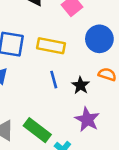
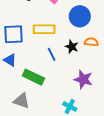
black star: (81, 85) -> (72, 47), moved
green rectangle: (37, 130) -> (33, 77), moved

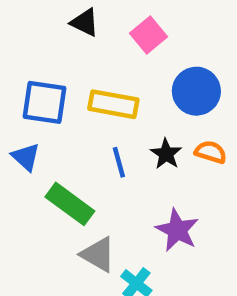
gray triangle: (22, 101) -> (98, 254), moved

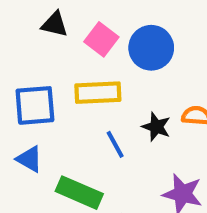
pink square: (148, 35) -> (101, 39), moved
blue circle: (196, 91) -> (151, 48), moved

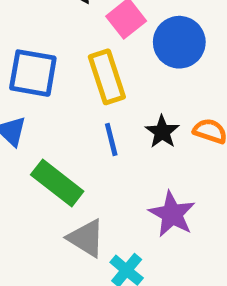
yellow rectangle: (98, 93) -> (107, 77), turned 60

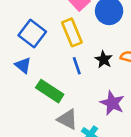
blue square: (33, 73) -> (32, 33), turned 32

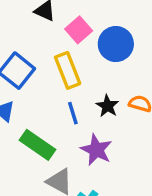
purple star: (112, 103) -> (96, 150), moved

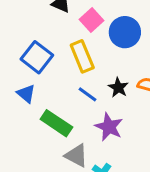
blue line: (73, 113) -> (88, 94), turned -36

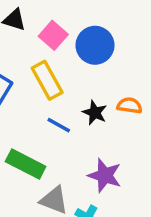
purple star: (109, 127) -> (105, 175), moved

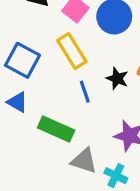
blue line: (59, 125) -> (85, 92), turned 45

